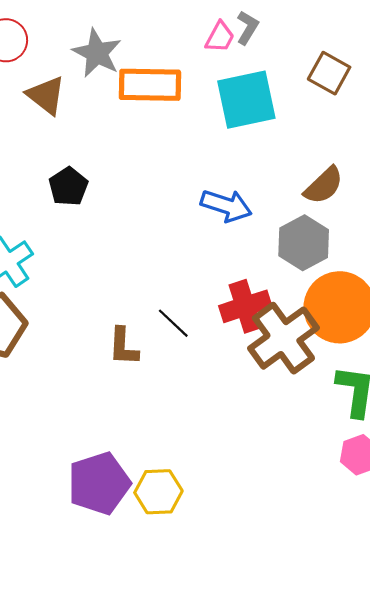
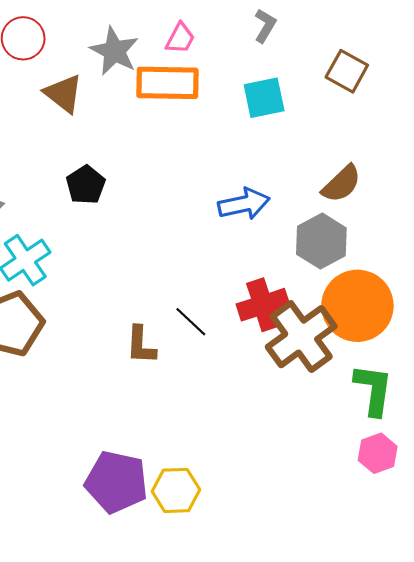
pink trapezoid: (220, 37) -> (180, 38), moved
cyan square: (246, 100) -> (264, 98), size x0.7
blue arrow: (226, 206) -> (244, 204), turned -30
purple pentagon: (99, 483) -> (117, 482), turned 30

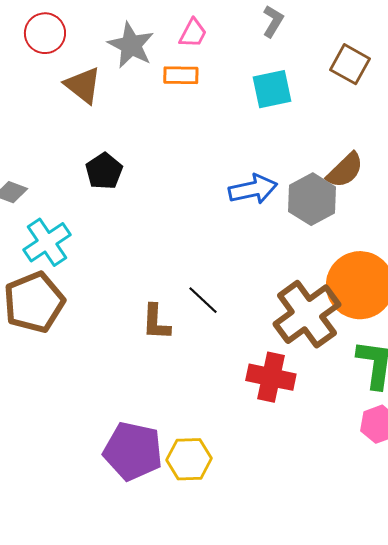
orange rectangle: (167, 83) -> (181, 75), size x0.6
gray hexagon: (321, 241) -> (312, 199), moved
red cross: (263, 305) -> (271, 377), moved, turned 30

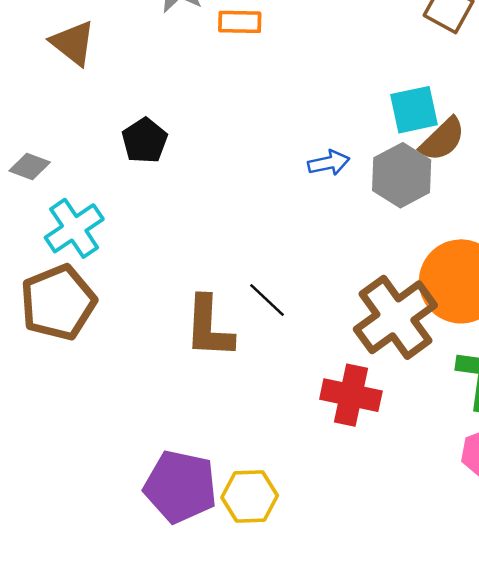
brown triangle: (83, 85) -> (73, 43), moved
cyan square: (272, 89) -> (414, 110), moved
blue arrow: (253, 189) -> (329, 163), size x0.7
brown L-shape: (156, 322) -> (209, 327), size x1.4

